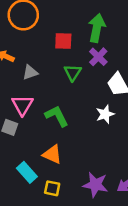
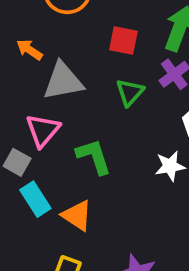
gray triangle: (30, 72) -> (63, 81), size x1.6
cyan rectangle: (27, 172) -> (35, 199), moved

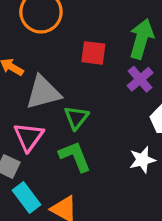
green triangle: (130, 92) -> (76, 118), moved

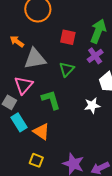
green triangle: (76, 118) -> (67, 69), moved

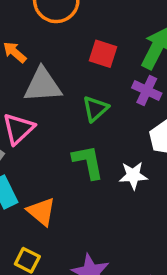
purple cross: (95, 56) -> (147, 91), turned -35
green L-shape: (51, 100) -> (88, 162), moved

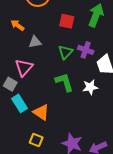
gray triangle: (43, 85) -> (35, 42), size x0.6
purple cross: (147, 91) -> (86, 50), moved

